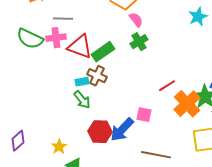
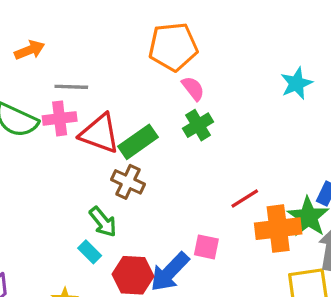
cyan rectangle: (82, 82) -> (90, 252), moved, turned 56
orange cross: (187, 104) -> (278, 229), turned 36

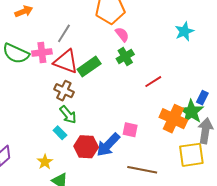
gray line: (71, 87) -> (64, 33), moved, turned -60
brown cross: (128, 182) -> (64, 91), moved
red line: (245, 199) -> (153, 82), moved
orange cross: (278, 229) -> (173, 119), turned 32

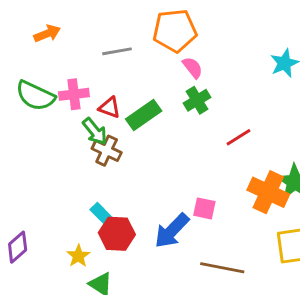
gray line: (64, 33) -> (117, 51), moved, turned 48
red triangle: (66, 62) -> (110, 108), size x0.6
green arrow: (68, 115) -> (95, 131), moved
red hexagon: (86, 147) -> (117, 234), moved

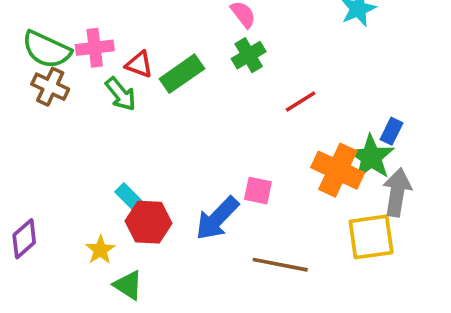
brown cross: (107, 151) -> (50, 87), moved

